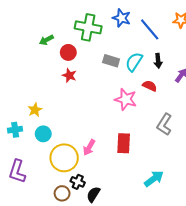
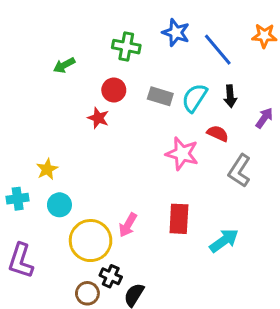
green cross: (88, 27) -> (126, 47), size x0.7
red circle: (68, 52) -> (114, 90), moved
gray L-shape: (164, 124) -> (240, 171), moved
cyan arrow: (154, 179) -> (224, 241), moved

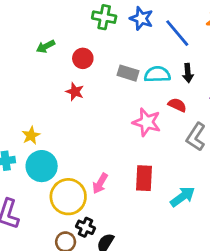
green cross: (126, 47) -> (104, 17), moved
red circle: (114, 90) -> (83, 58), moved
cyan semicircle: (195, 98) -> (157, 74), turned 55
cyan circle: (59, 205) -> (42, 166), size x1.5

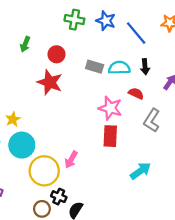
green arrow: (46, 46) -> (25, 44), turned -40
red star: (75, 92) -> (50, 82), size x1.6
red rectangle: (144, 178) -> (110, 136), moved

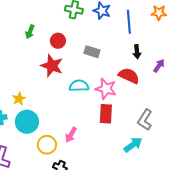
blue line: (136, 33) -> (129, 22), turned 35
cyan semicircle: (119, 68) -> (79, 86), moved
red semicircle: (136, 94) -> (129, 76), size x1.5
gray L-shape: (152, 120) -> (145, 120), moved
yellow circle: (44, 171) -> (47, 145), size x0.7

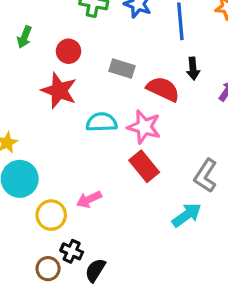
red semicircle: (129, 76) -> (163, 89), moved
red rectangle: (106, 114) -> (144, 166), turned -42
pink arrow: (71, 135) -> (89, 199), turned 35

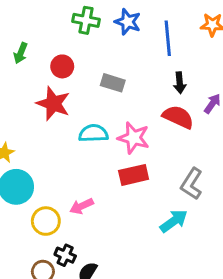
red semicircle: (163, 89) -> (178, 117), moved
red rectangle: (144, 166) -> (134, 175), turned -64

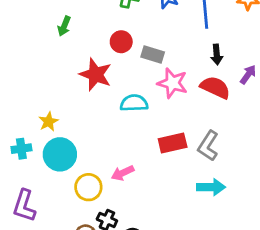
red circle: (62, 66) -> (121, 42), moved
pink star: (134, 138) -> (173, 83), moved
gray L-shape: (192, 184) -> (208, 146), moved
cyan arrow: (174, 221) -> (211, 187), turned 36

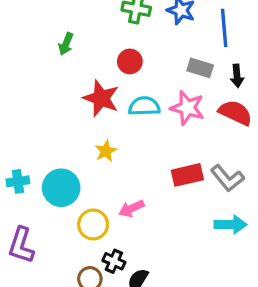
gray rectangle: (153, 55) -> (200, 68), moved
cyan semicircle: (134, 103) -> (144, 106), moved
yellow star: (48, 122) -> (106, 151), moved
gray L-shape: (208, 146) -> (227, 178), turned -72

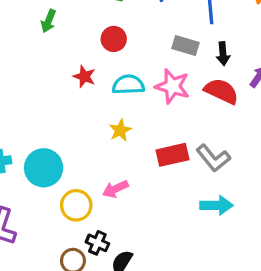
red star: (101, 98) -> (84, 76), size x0.6
yellow star: (106, 151) -> (120, 130), moved

